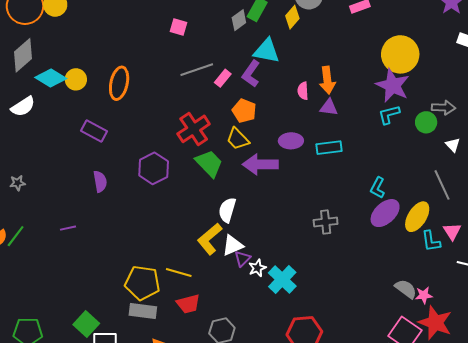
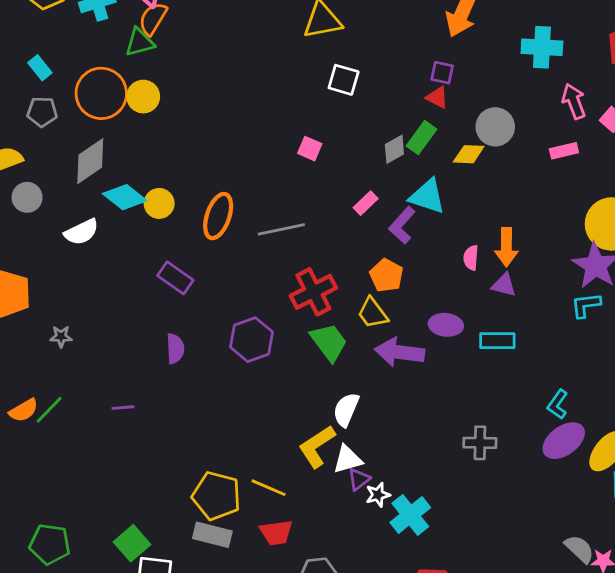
yellow diamond: (292, 17) -> (469, 154), turned 45
gray line: (197, 70) -> (281, 229), moved
pink rectangle: (223, 78) -> (366, 203), moved

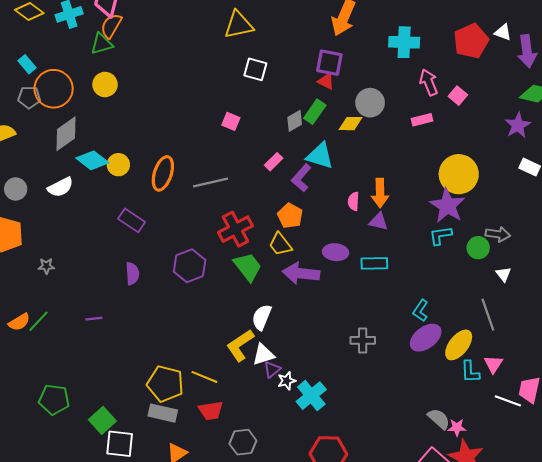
purple square: (442, 73) -> (329, 63), size x1.5
orange circle: (101, 93) -> (54, 89), moved
gray circle: (27, 197) -> (16, 189), moved
green pentagon: (50, 544) -> (54, 400), moved

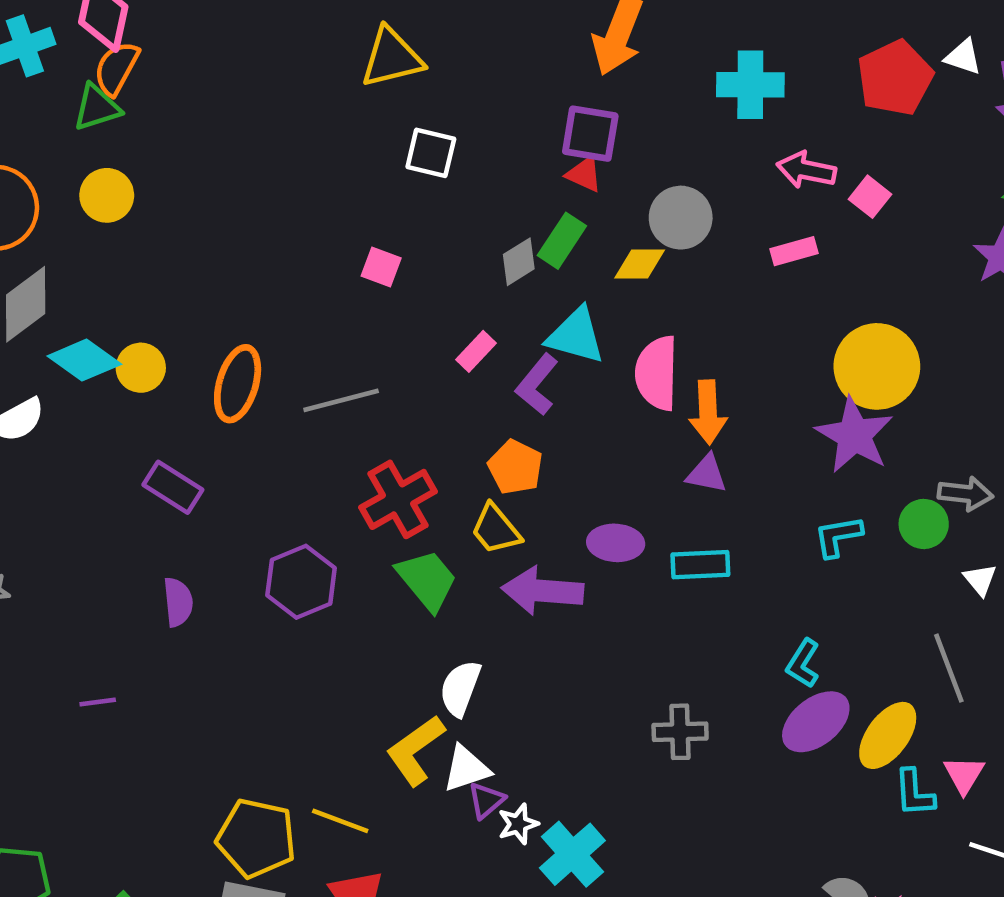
pink arrow: (429, 82) -> (806, 170), turned -55
pink semicircle: (353, 201) -> (657, 373), moved, size x1.8
cyan L-shape: (440, 236) -> (838, 536), moved

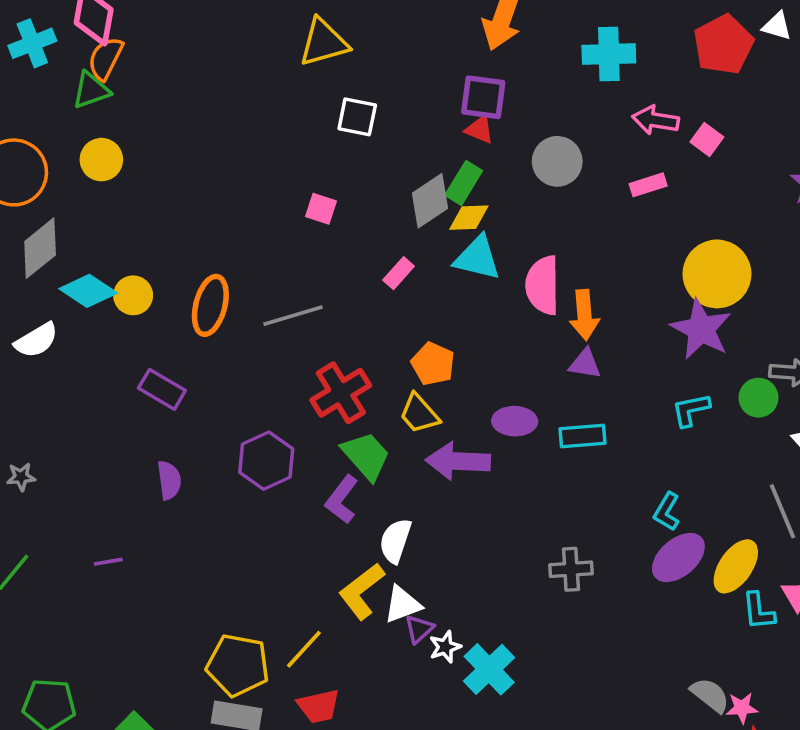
gray diamond: (519, 262) -> (430, 201), size x1.4
yellow diamond: (640, 264) -> (469, 218), moved
purple L-shape: (537, 385) -> (342, 500), moved
yellow line: (340, 821) -> (304, 649), turned -66

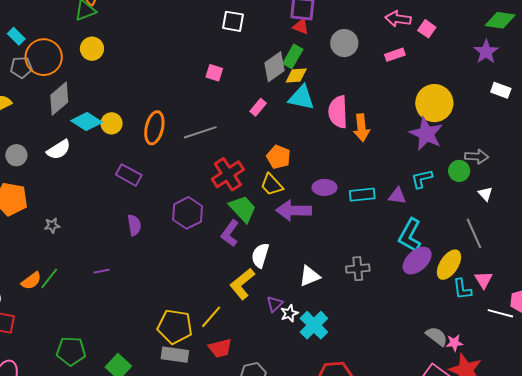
purple triangle: (585, 364) -> (397, 196), moved
cyan L-shape: (667, 512) -> (410, 235), size x1.6
white triangle: (402, 604) -> (310, 276), moved

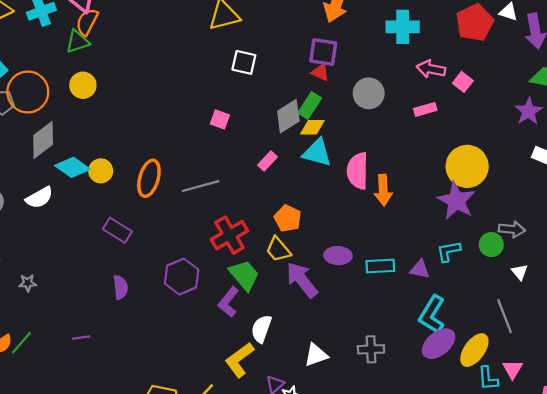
purple arrow: (294, 210) -> (302, 280), turned 48

